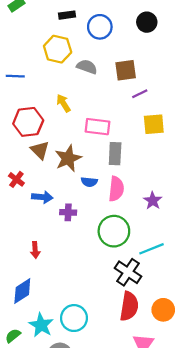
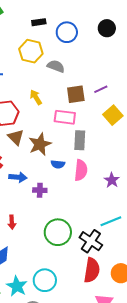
brown square: (126, 70) -> (76, 94), moved
yellow square: (154, 124) -> (113, 115), turned -36
green circle: (114, 231) -> (58, 232), moved

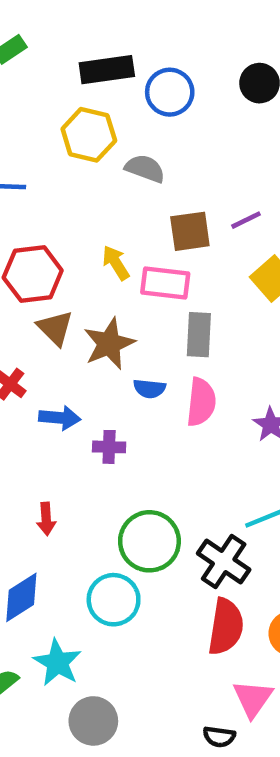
black rectangle: (39, 22) -> (107, 70), size x1.6
yellow arrow: (36, 97) -> (116, 263), moved
cyan circle: (45, 280) -> (114, 600), moved

